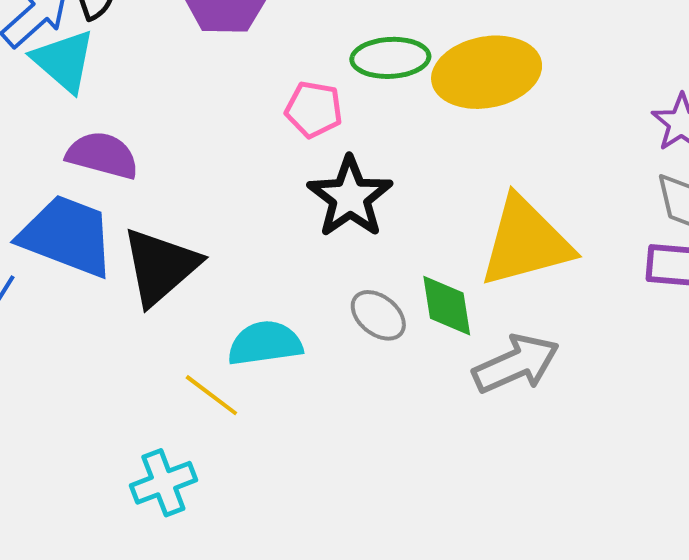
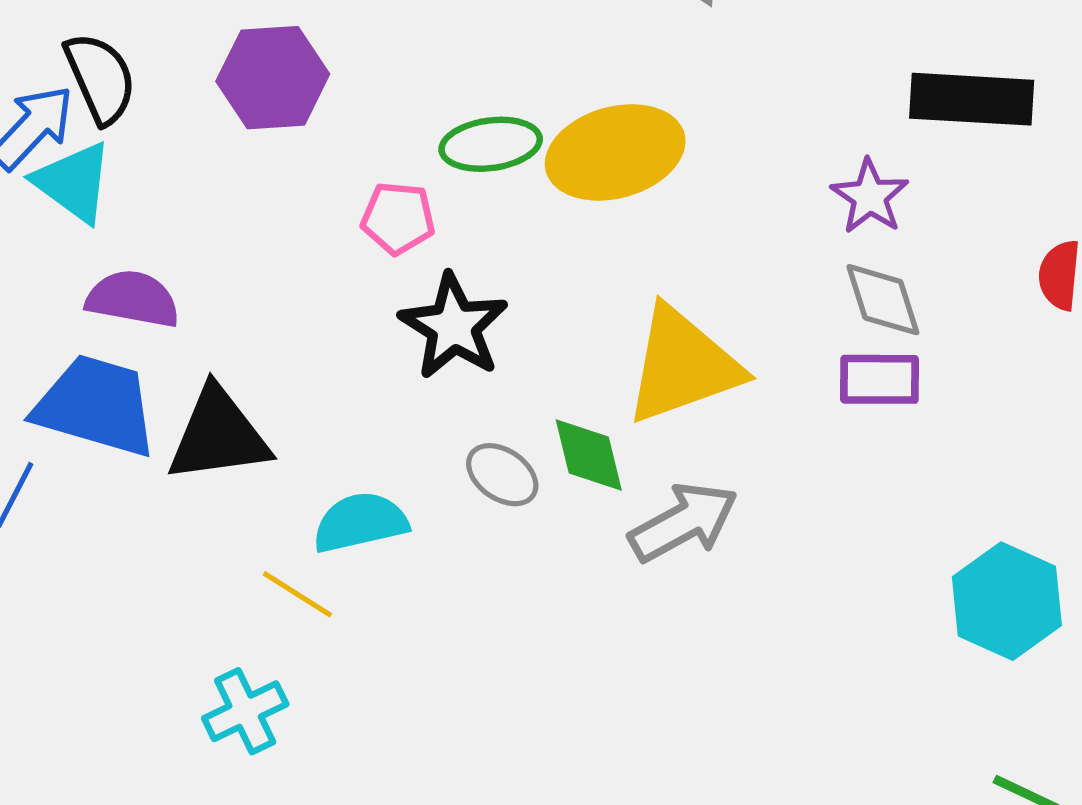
black triangle: (160, 266) -> (218, 435), turned 38

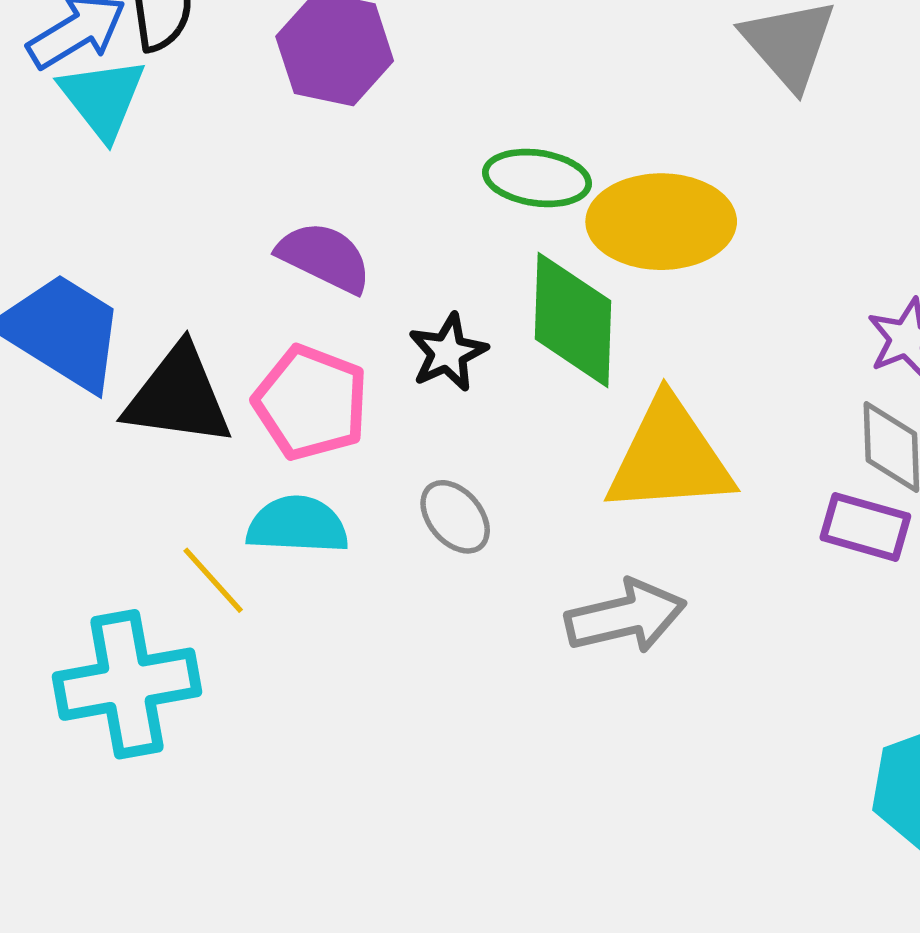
pink pentagon: (398, 218) -> (311, 403), moved, size x1.5
purple semicircle: (133, 299) -> (324, 257), moved
black star: (454, 326) -> (448, 352), size x0.7
green diamond: (589, 455) -> (573, 320), moved, size x1.5
cyan cross: (245, 711) -> (127, 684), size x1.6

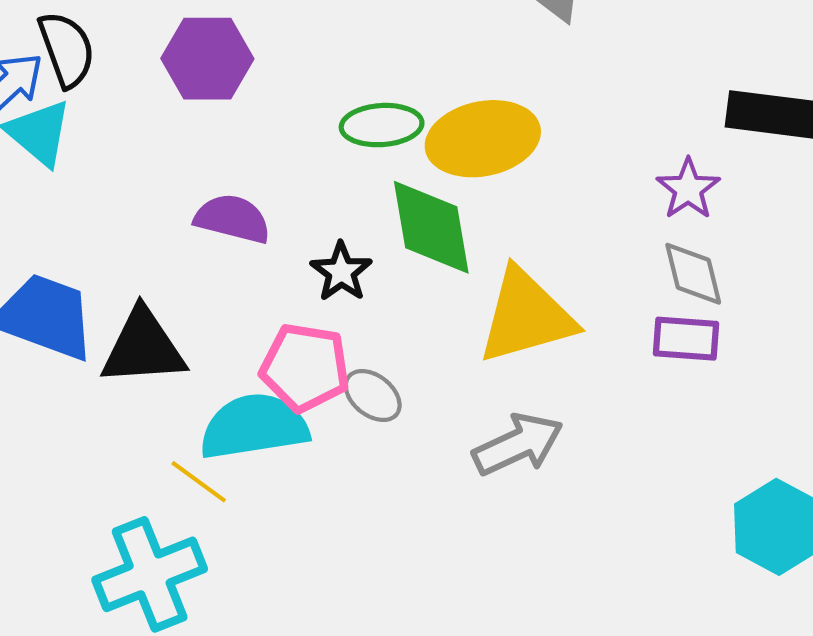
pink pentagon: (311, 403) -> (305, 367), moved
cyan semicircle: (297, 525) -> (254, 427), size x1.4

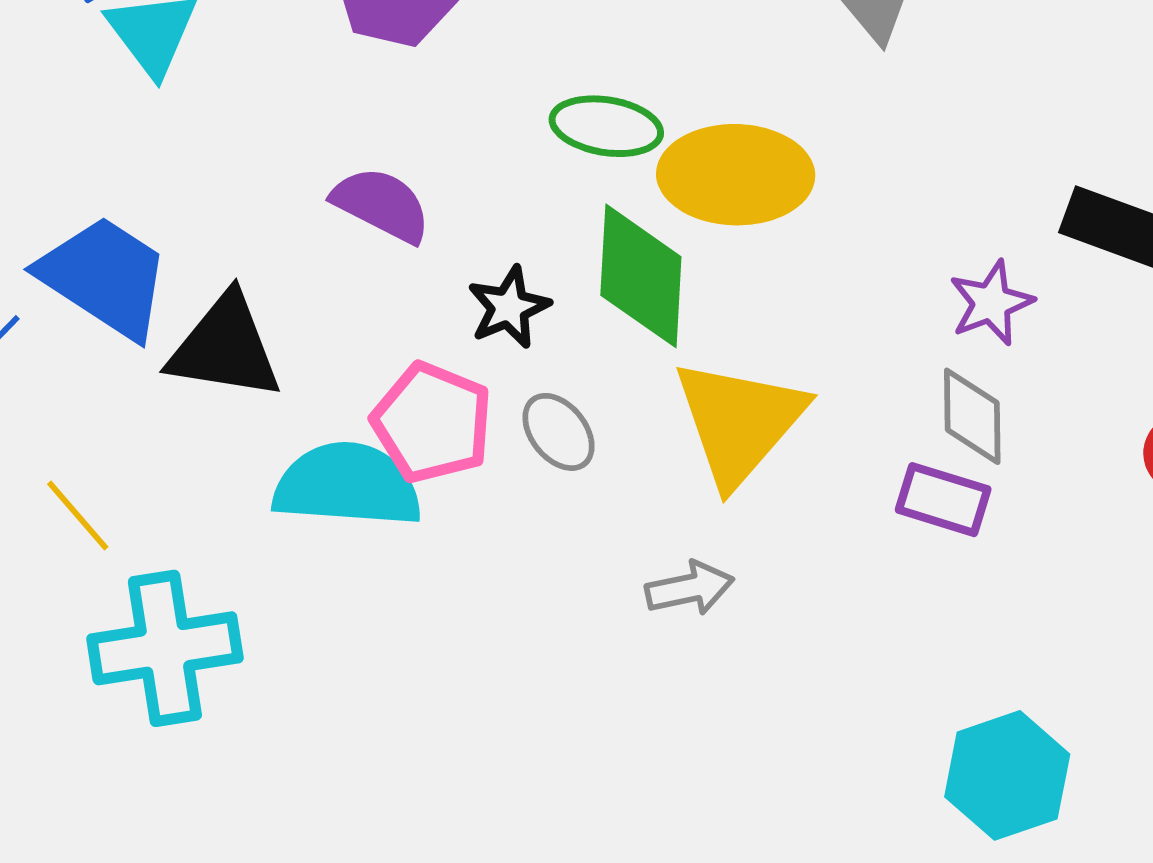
yellow triangle: (526, 316) -> (739, 422), turned -46
gray ellipse: (373, 396) -> (559, 432), moved
gray arrow: (518, 444) -> (690, 588), size x0.7
yellow line: (199, 482) -> (78, 516), moved

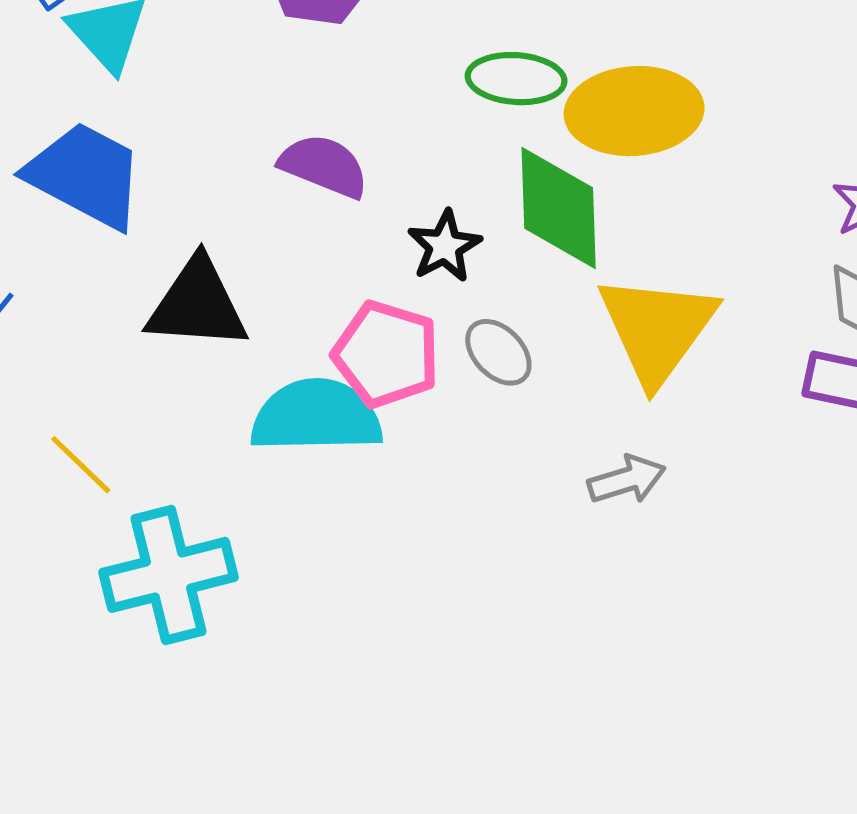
blue trapezoid: (105, 277) -> (85, 175), moved

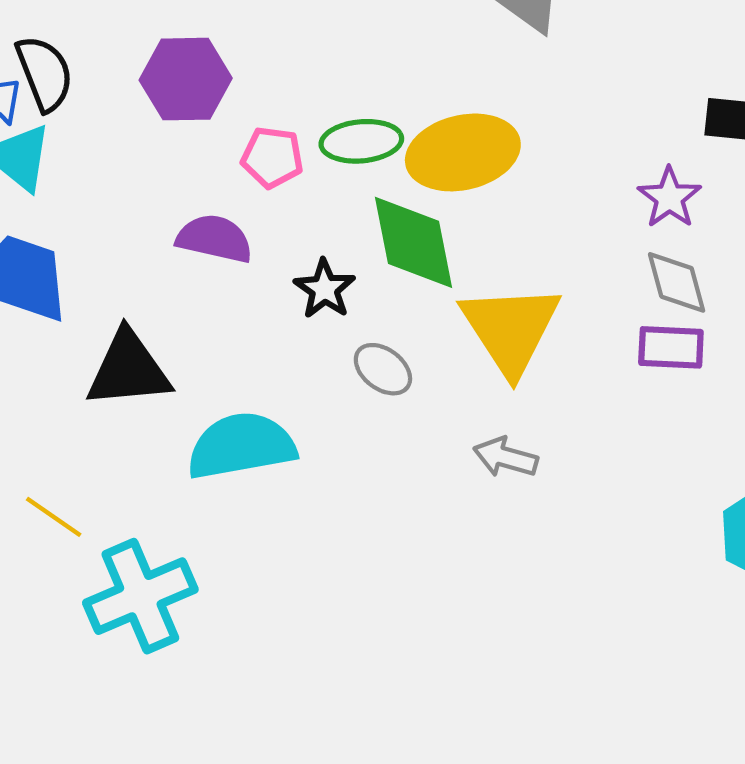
pink pentagon: (386, 354) -> (272, 157), moved, size x0.7
gray arrow: (627, 480) -> (505, 457), turned -138

